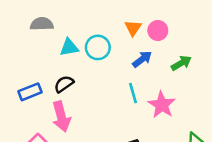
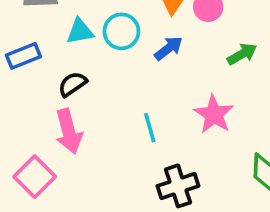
blue arrow: (142, 59) -> (169, 48), moved
blue rectangle: (30, 92) -> (23, 56), moved
cyan line: (133, 93) -> (150, 128), moved

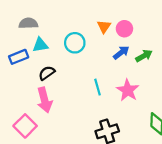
cyan triangle: (80, 31) -> (40, 45), moved
blue arrow: (169, 48) -> (121, 52), moved
cyan line: (150, 128) -> (97, 87), moved

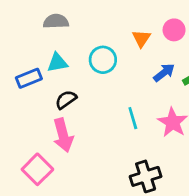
gray semicircle: (28, 23) -> (56, 21), moved
pink circle: (124, 29) -> (174, 30), moved

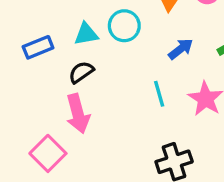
cyan triangle: (57, 63) -> (86, 34), moved
blue arrow: (164, 73) -> (181, 49), moved

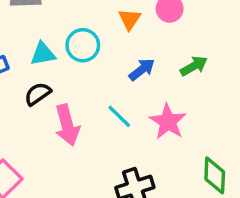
cyan line: (159, 94) -> (119, 116), turned -30
pink arrow: (78, 114) -> (67, 125), moved

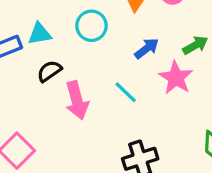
cyan triangle: (43, 54) -> (40, 34), moved
pink star: (168, 122) -> (176, 78), moved

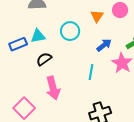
cyan line: (126, 92) -> (91, 72), turned 56
pink arrow: (77, 100) -> (53, 88), moved

